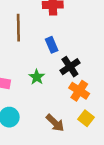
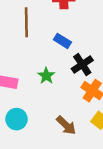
blue rectangle: (52, 45) -> (62, 41), turned -35

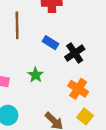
black cross: (82, 65) -> (75, 53), moved

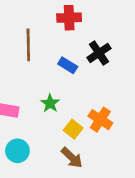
black cross: (75, 53) -> (99, 53), moved
yellow square: (85, 116) -> (73, 129), moved

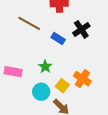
brown line: (28, 45) -> (29, 23), turned -60
cyan circle: (17, 151) -> (41, 92), moved

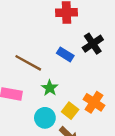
brown line: (29, 23) -> (28, 63), moved

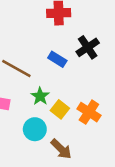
yellow square: (70, 111) -> (60, 109), moved

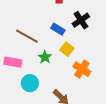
yellow square: (60, 109) -> (67, 49), moved
cyan circle: (35, 129) -> (30, 83), moved

